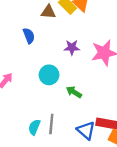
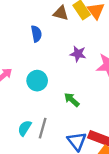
cyan circle: (49, 75) -> (37, 81), moved

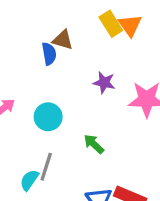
brown triangle: (61, 13) -> (63, 40), moved
gray line: (43, 128) -> (46, 167), moved

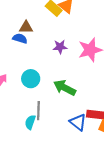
blue semicircle: (49, 54) -> (20, 38), turned -48
green arrow: (94, 144) -> (65, 88), size x1.5

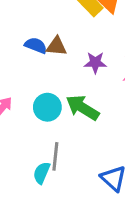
brown triangle: (26, 27) -> (57, 46), moved
green arrow: (65, 88) -> (82, 108), moved

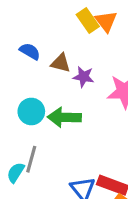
brown triangle: (57, 46) -> (61, 63), moved
green arrow: (82, 108) -> (64, 117), turned -40

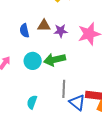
blue semicircle: (30, 51) -> (24, 31), moved, turned -120
gray line: (31, 159) -> (64, 89), moved

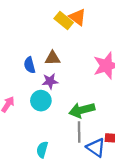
purple star: (61, 31) -> (50, 81), moved
green arrow: (55, 60) -> (82, 110), moved

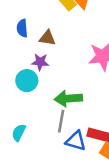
blue semicircle: (30, 65) -> (22, 28), moved
blue triangle: (96, 148) -> (76, 141), turned -30

